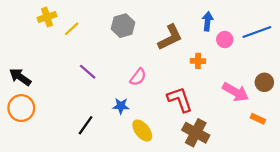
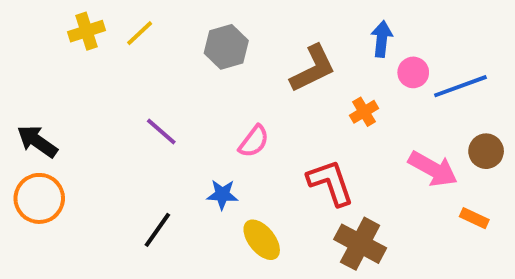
yellow line: (72, 29) -> (140, 33), moved
blue line: (257, 32) -> (460, 86), moved
orange cross: (198, 61) -> (364, 112), turned -32

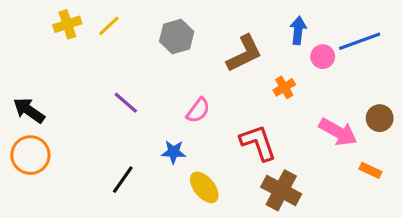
blue line: (460, 86) -> (360, 41), moved

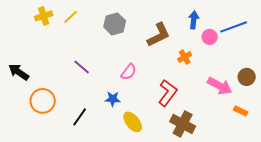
red L-shape: (258, 143) -> (168, 93), turned 56
orange circle: (30, 155) -> (43, 101), moved

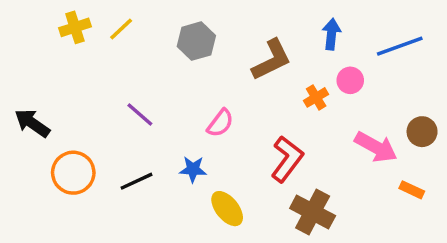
pink circle: (210, 37) -> (350, 80), moved
black line: (80, 117) -> (137, 181), moved, turned 30

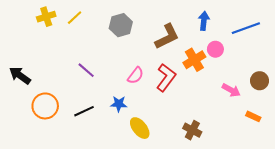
orange cross: (316, 97) -> (194, 60), size x1.5
pink arrow: (376, 147) -> (231, 90), size x0.7
red L-shape: (287, 159) -> (166, 78), moved
brown cross: (313, 212) -> (192, 130), size x0.7

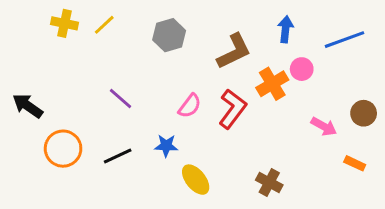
yellow cross: (46, 17) -> (64, 23), turned 30

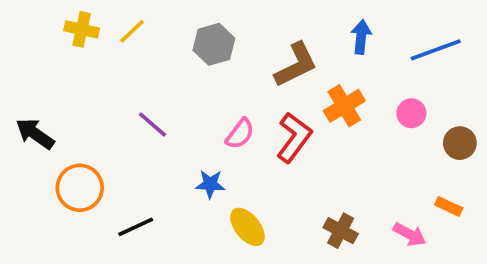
pink circle: (302, 69) -> (411, 113), moved
pink arrow: (324, 126) -> (410, 234), moved
black line: (118, 156) -> (136, 227), moved

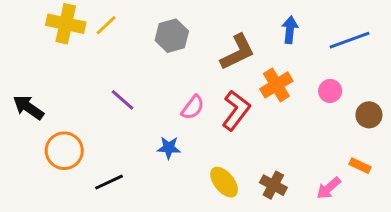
yellow cross: (82, 29) -> (66, 24), size x1.4
yellow ellipse: (247, 227) -> (224, 182), moved
pink arrow: (410, 234) -> (329, 188), turned 110

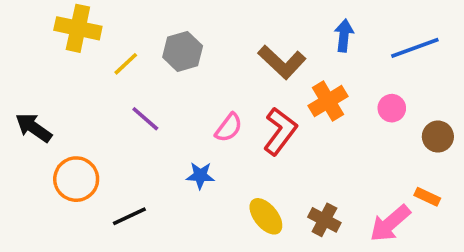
yellow line: (106, 25) -> (126, 64), moved
gray hexagon: (172, 36) -> (183, 51), moved
brown L-shape: (238, 52) -> (282, 62), turned 69
pink arrow: (329, 188) -> (390, 223), size x1.4

